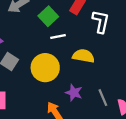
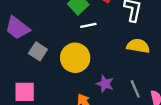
yellow semicircle: (83, 56) -> (138, 46), moved

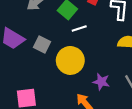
gray square: (38, 51) -> (42, 44), moved

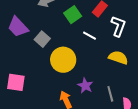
white line: (79, 29) -> (89, 36), moved, turned 32

